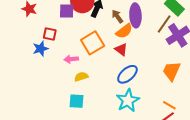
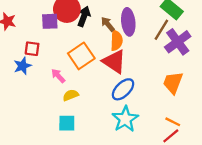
orange semicircle: (124, 31) -> (116, 40), turned -48
red triangle: (121, 49) -> (114, 61), size x1.6
pink arrow: (71, 59) -> (58, 76), turned 56

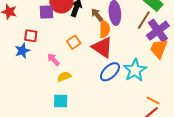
orange square: (81, 56) -> (74, 42), size x0.6
orange trapezoid: (173, 83) -> (159, 49), moved
cyan star: (125, 119) -> (135, 70), moved

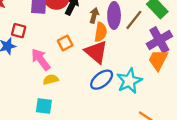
brown arrow: (97, 15) -> (94, 15), turned 48
brown line: (144, 20) -> (134, 20), moved
pink arrow: (53, 60) -> (41, 60), size x1.5

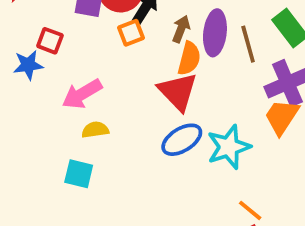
brown line: (134, 20) -> (248, 44), turned -60
orange square: (65, 43) -> (131, 33), moved
pink arrow: (41, 60) -> (82, 94), turned -90

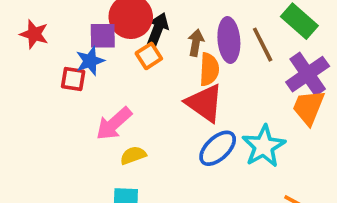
blue star: (28, 65) -> (90, 61), moved

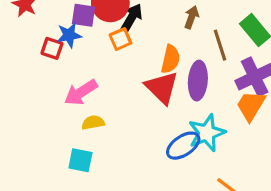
purple ellipse: (229, 40) -> (198, 81), moved
brown arrow: (196, 43) -> (191, 17), moved
blue ellipse: (218, 148) -> (183, 146), moved

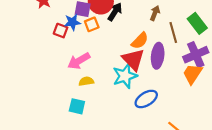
orange square: (120, 39) -> (92, 24), moved
orange semicircle: (171, 59) -> (140, 41), turned 30
cyan star: (207, 133) -> (125, 76), moved

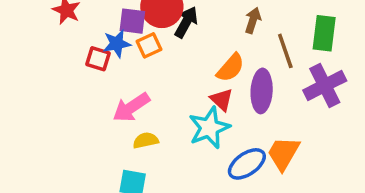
green rectangle: (197, 23) -> (324, 33), turned 48
red triangle: (133, 59) -> (222, 100), size x0.6
orange trapezoid: (192, 74) -> (283, 153), moved

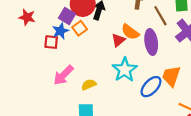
purple square: (132, 21) -> (67, 16), turned 35
orange semicircle: (230, 68) -> (130, 32), turned 96
red triangle: (222, 100) -> (118, 40), moved, turned 48
pink arrow: (131, 107) -> (63, 75), moved

